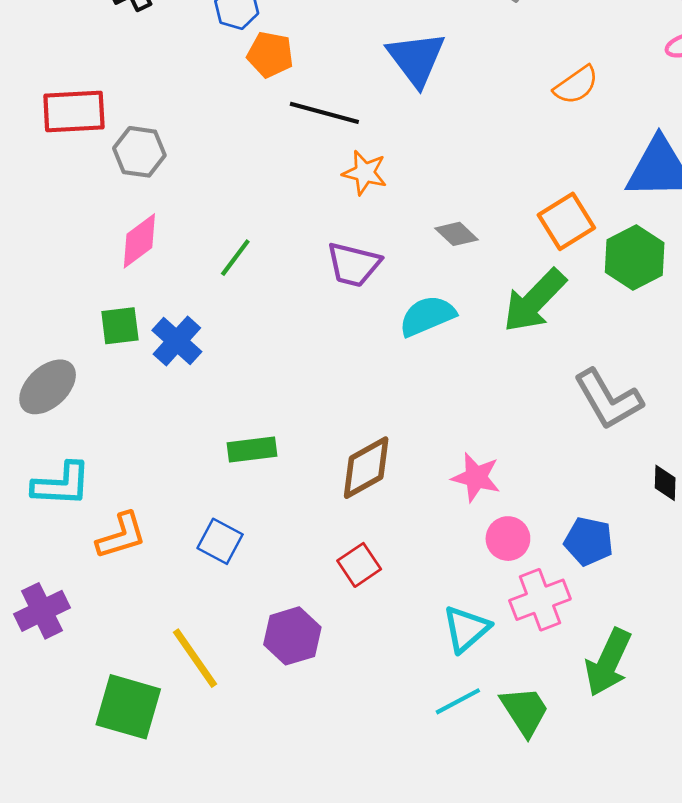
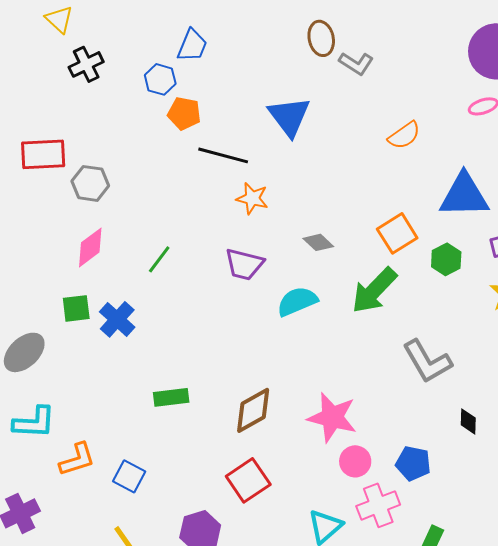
green hexagon: (635, 258) -> (446, 259), size x0.7
pink star: (476, 477) -> (332, 417), size x1.4
blue square: (220, 541) -> (129, 476), moved
red square: (359, 565) -> (248, 480), size x1.4

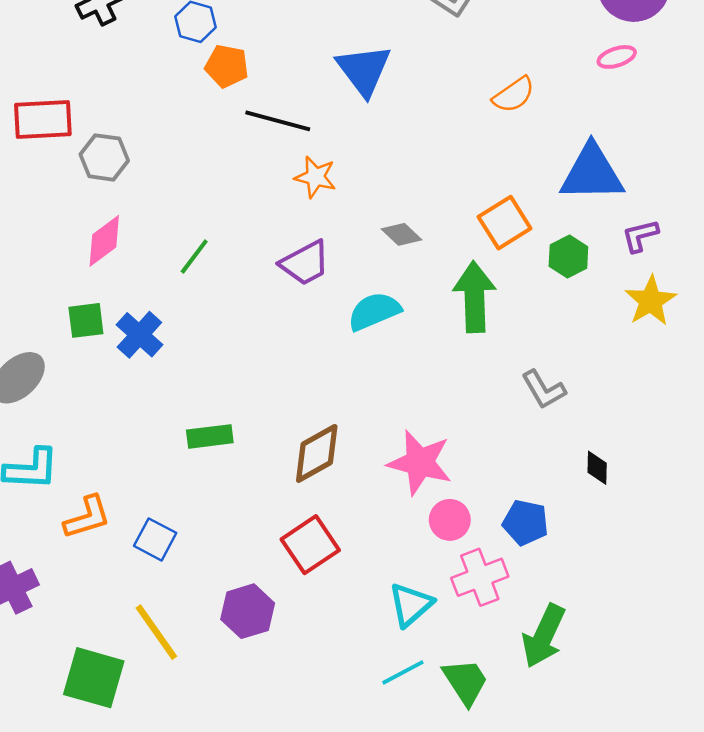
purple trapezoid: (244, 264) -> (305, 263), turned -42
green arrow: (374, 290) -> (475, 297), turned 134
gray L-shape: (427, 361) -> (544, 390), size x0.7

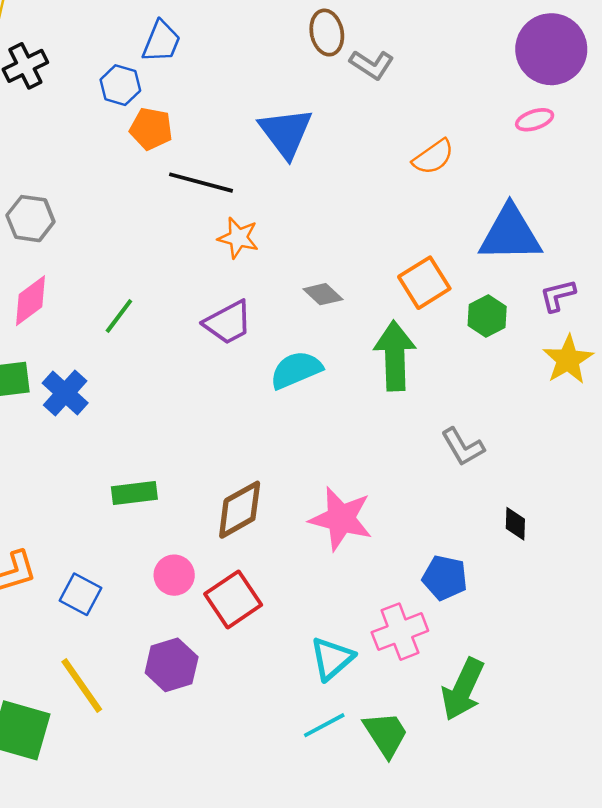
pink circle: (450, 520) -> (174, 575), moved

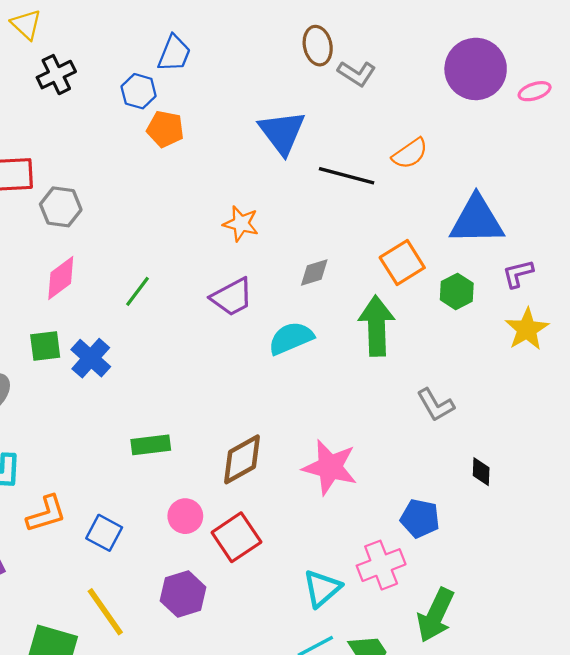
purple circle: (551, 49) -> (476, 69), moved
pink ellipse: (535, 120) -> (535, 91), moved
black line: (201, 183) -> (347, 176), moved
gray diamond: (323, 294) -> (314, 273), turned -60

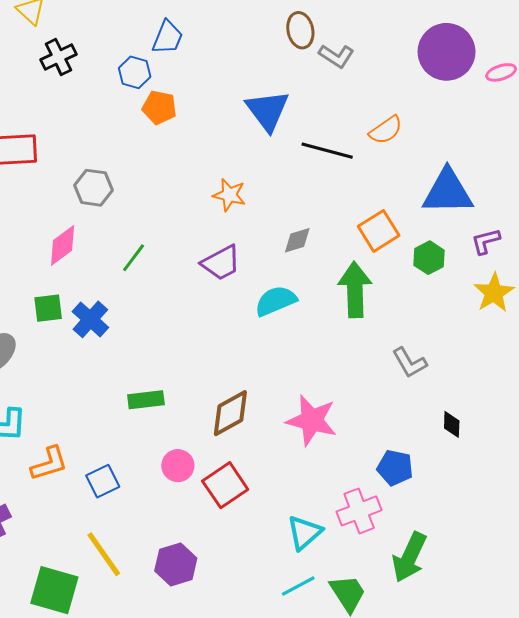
gray hexagon: (61, 207) -> (93, 188), moved
blue square: (104, 533) -> (103, 481), turned 36
purple hexagon: (183, 594) -> (176, 564), moved

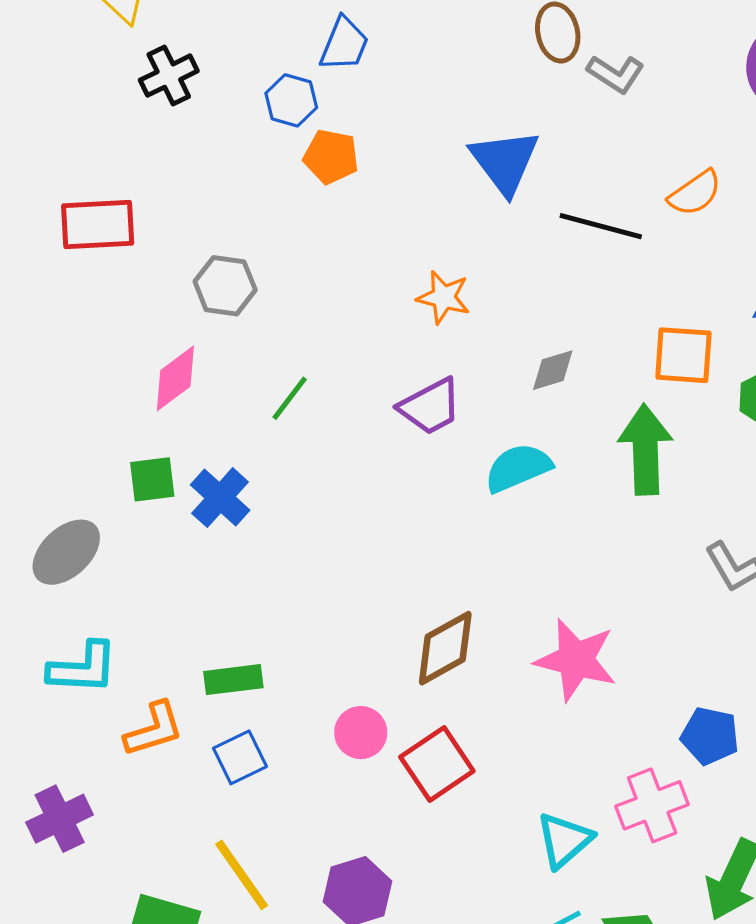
orange square: (379, 231) -> (683, 355), turned 36
green rectangle: (146, 400) -> (233, 680), moved

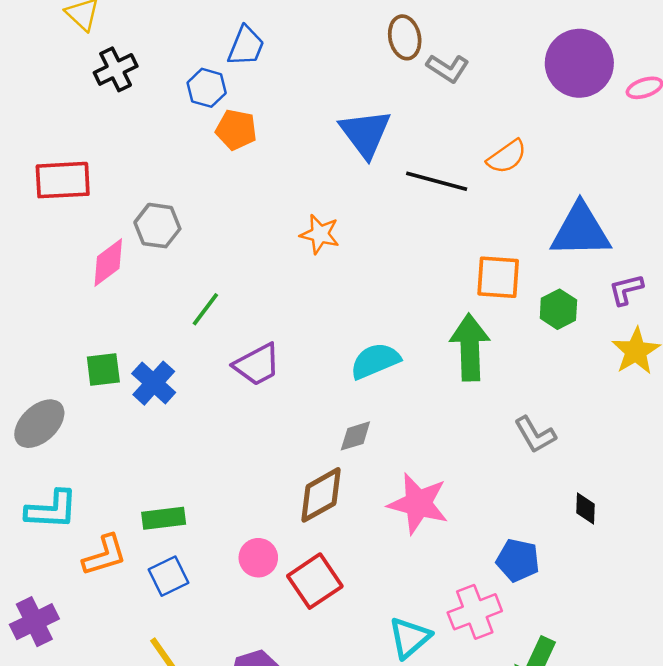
gray diamond: (553, 370) -> (355, 436), moved
pink diamond: (175, 378) -> (108, 262), moved
purple trapezoid: (430, 407) -> (257, 365), moved

